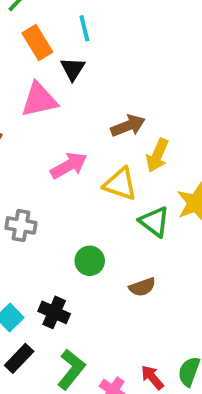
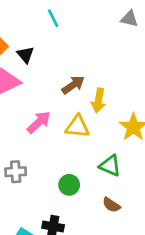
cyan line: (84, 28) -> (53, 18), moved
green triangle: (154, 222) -> (110, 166), moved
brown semicircle: (142, 287) -> (111, 205), moved, turned 66

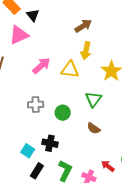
brown arrow: (73, 85) -> (83, 26), moved
green triangle: (110, 166) -> (93, 99), turned 42
gray cross: (16, 172) -> (36, 105), moved

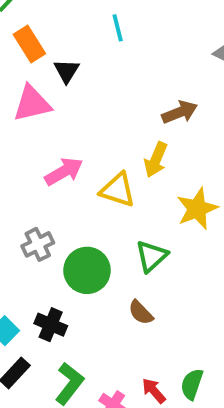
brown arrow: (83, 26) -> (180, 112), moved
gray cross: (36, 105) -> (38, 244), turned -35
green circle: (63, 113) -> (87, 270), size x1.5

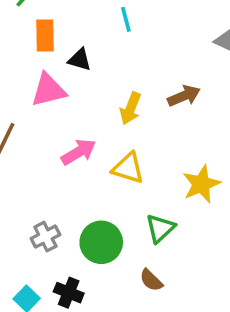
orange rectangle: (29, 44) -> (45, 35), turned 32
black triangle: (67, 71) -> (80, 60), turned -45
yellow arrow: (156, 160) -> (130, 108), moved
gray cross: (38, 244) -> (45, 237), moved

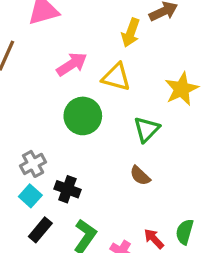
yellow arrow: (130, 108) -> (131, 33), moved
gray cross: (45, 237) -> (33, 164), moved
green circle: (101, 242) -> (83, 116), moved

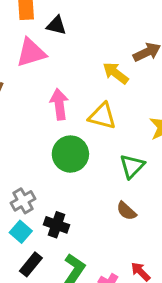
yellow arrow: (131, 33) -> (116, 73), turned 108
pink arrow: (72, 64) -> (59, 104), turned -64

